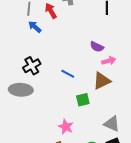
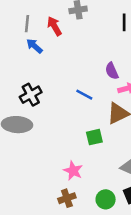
purple semicircle: (97, 47) -> (112, 71), turned 40
blue line: (68, 74) -> (84, 95), moved

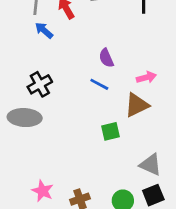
purple semicircle: (112, 71) -> (106, 58), moved
pink star: (73, 171) -> (43, 191), moved

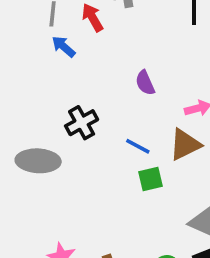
black cross: (40, 84) -> (82, 123), moved
blue line: (99, 84) -> (138, 146), moved

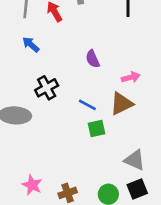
blue arrow: (63, 47) -> (31, 44), moved

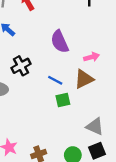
purple semicircle: (93, 59) -> (60, 42), size x1.5

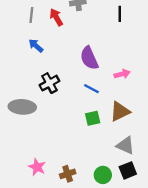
brown triangle: (84, 79) -> (120, 111), moved
blue line: (55, 80) -> (91, 89), moved

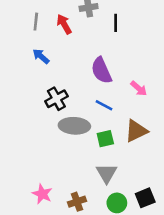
black line: (120, 14) -> (116, 23), moved
pink arrow: (122, 74) -> (139, 88), turned 56
gray ellipse: (22, 107) -> (74, 126), moved
gray triangle: (125, 145) -> (107, 173), moved, turned 36

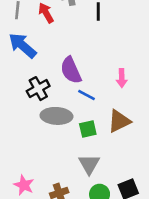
blue arrow: (41, 56) -> (23, 45), size x1.6
purple semicircle: (101, 70) -> (71, 70), moved
pink arrow: (139, 88) -> (122, 78), turned 48

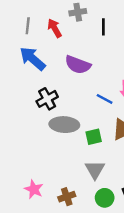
purple semicircle: (71, 70) -> (78, 65), moved, turned -45
blue line: (86, 95) -> (105, 99), moved

